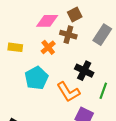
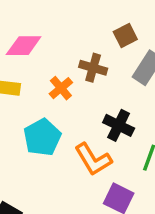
brown square: (75, 14) -> (125, 36), moved
pink diamond: (47, 21) -> (24, 46), moved

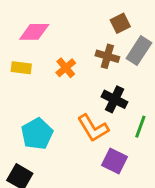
brown cross: (93, 68) -> (107, 56), moved
cyan pentagon: (42, 137) -> (37, 134), moved

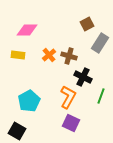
brown cross: (107, 56) -> (69, 56), moved
orange L-shape: (93, 128) -> (68, 97), turned -120
purple square: (115, 161) -> (71, 123), moved

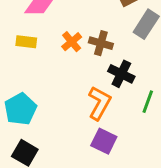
cyan pentagon: (29, 101) -> (20, 109), moved

